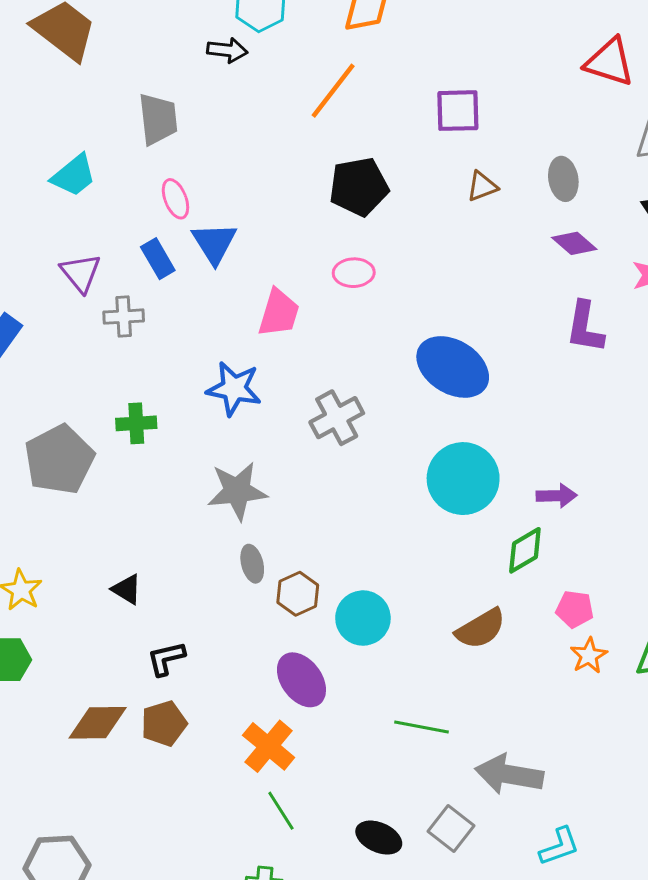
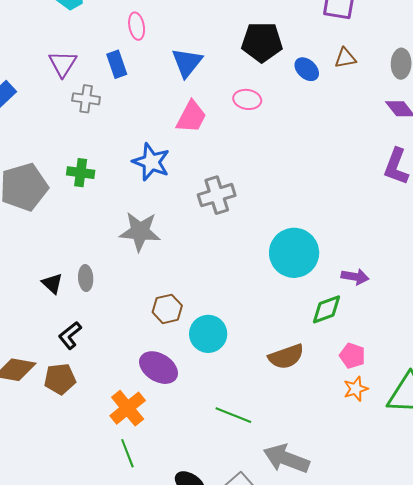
blue triangle: (214, 243) -> (187, 63), moved
blue ellipse: (453, 367) -> (307, 69), moved, size x0.5
gray ellipse: (252, 564) -> (86, 278), moved
black L-shape: (166, 658) -> (70, 335), turned -36
purple ellipse: (301, 680) -> (159, 368), turned -33

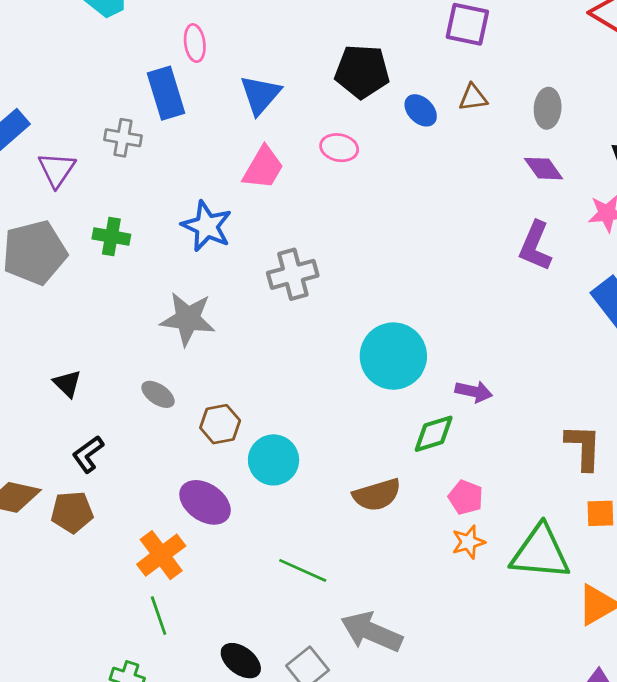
purple triangle: (63, 64) -> (57, 170), moved
blue rectangle: (117, 64) -> (166, 93), size x1.4
gray ellipse: (86, 278) -> (158, 394), moved, turned -55

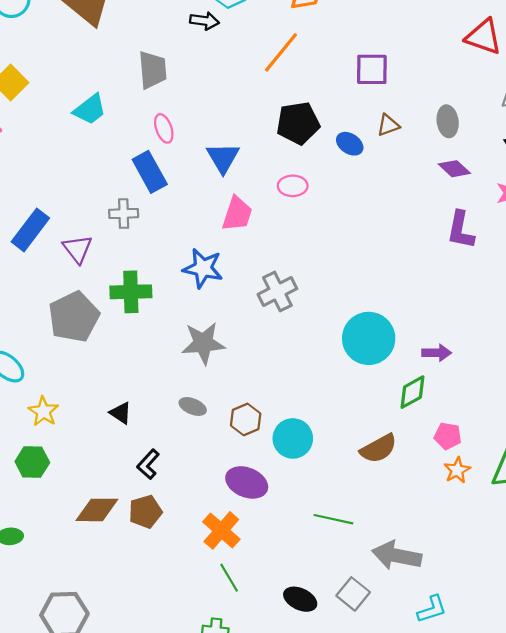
green cross: (111, 237) -> (131, 292), size x1.4

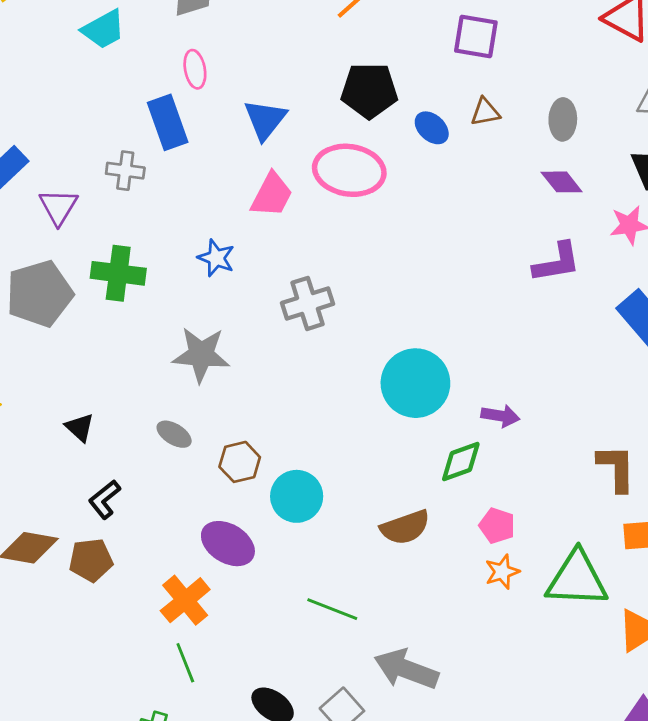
pink ellipse: (293, 186) -> (349, 170), size x1.8
purple L-shape: (461, 230) -> (557, 262), turned -120
blue star: (203, 268) -> (216, 258), size x0.7

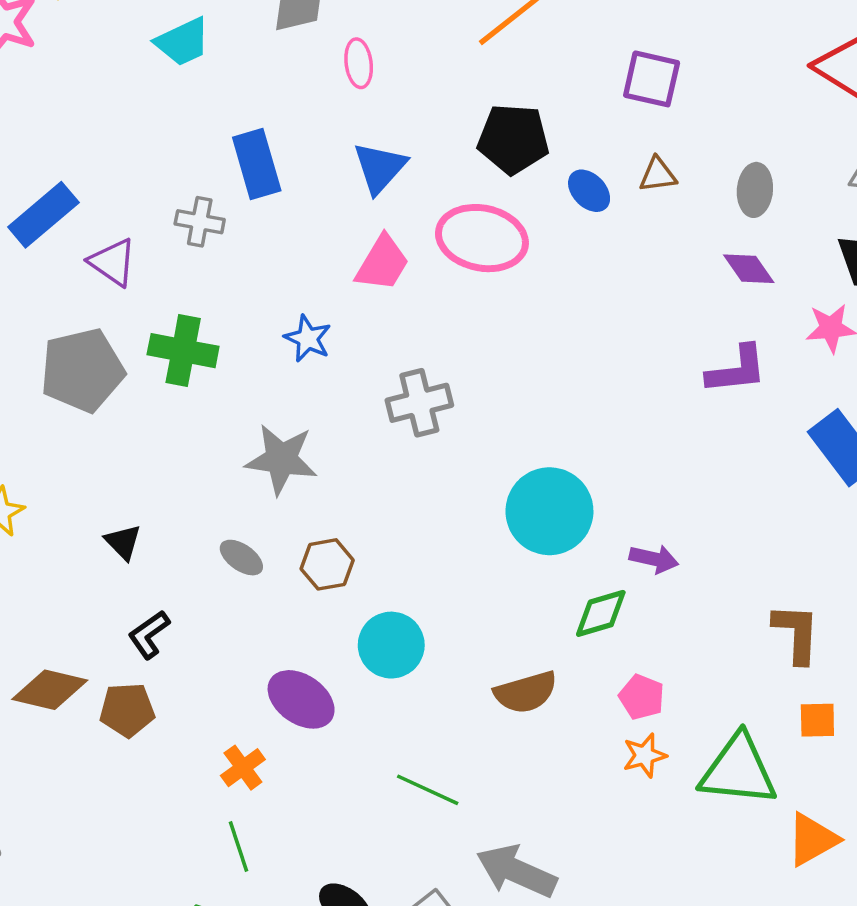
pink ellipse: (195, 69) -> (359, 63), moved
purple triangle: (58, 207) -> (113, 262), turned -30
brown hexagon: (240, 462) -> (327, 564), moved
orange cross: (185, 600) -> (243, 768), size x0.7

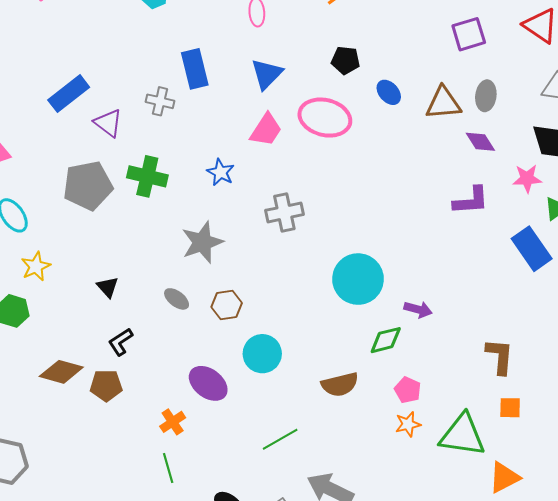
purple square: (652, 79) -> (469, 34), moved, turned -32
black pentagon: (513, 139) -> (346, 60), size x0.7
brown triangle: (658, 175) -> (443, 103), moved, size x1.6
gray star: (281, 459) -> (202, 242), turned -30
green line: (428, 790) -> (280, 439), turned -57

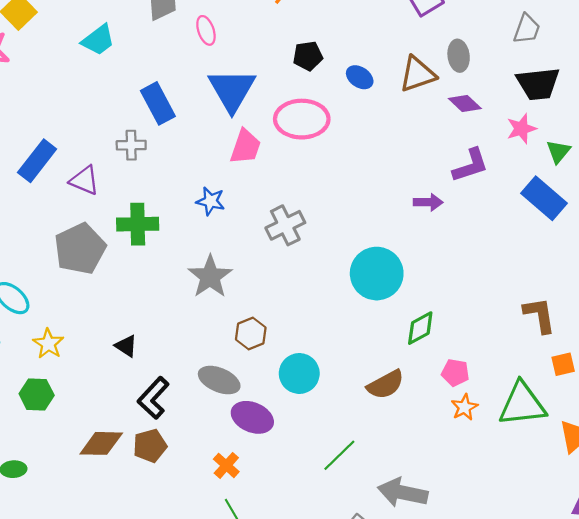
blue triangle: (267, 74) -> (232, 90), size x1.4
gray ellipse: (177, 299) -> (219, 380), moved, size x1.5
purple arrow: (418, 309) -> (428, 202), moved
black L-shape: (121, 342) -> (153, 398), size x1.4

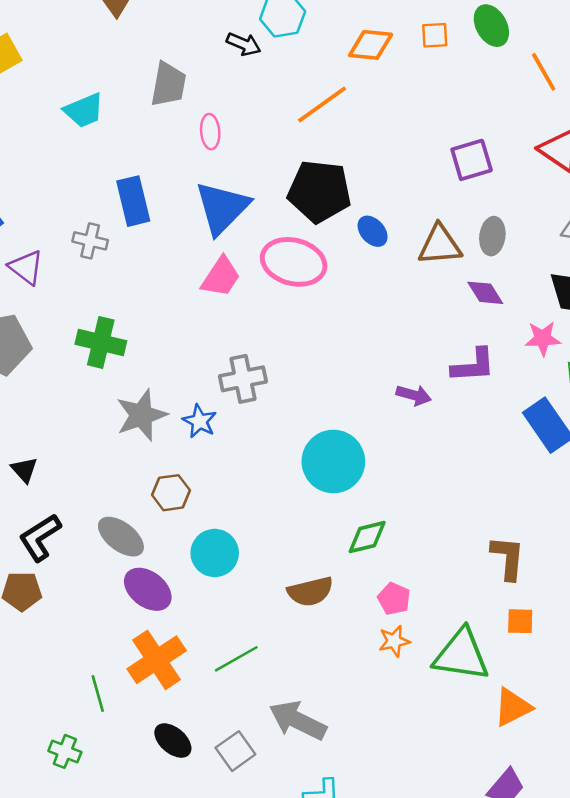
black pentagon: (308, 56) -> (319, 191), size x1.8
blue star: (211, 201) -> (200, 421), moved
green cross: (138, 224) -> (101, 342), moved
orange cross: (226, 465) -> (157, 660), moved, size x1.8

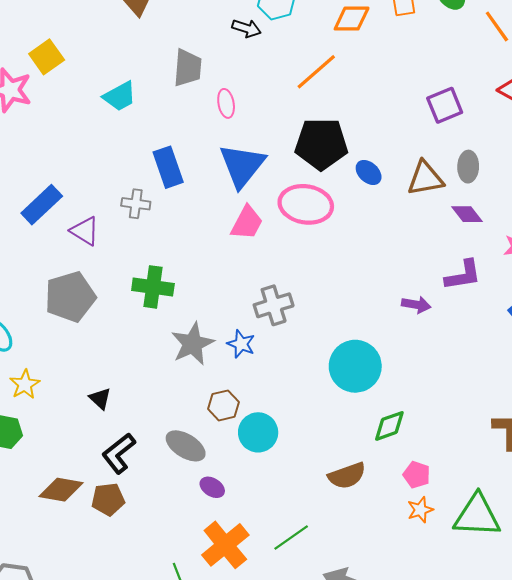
cyan circle: (215, 553) -> (258, 432), moved
purple ellipse: (148, 589) -> (212, 487), size x0.6

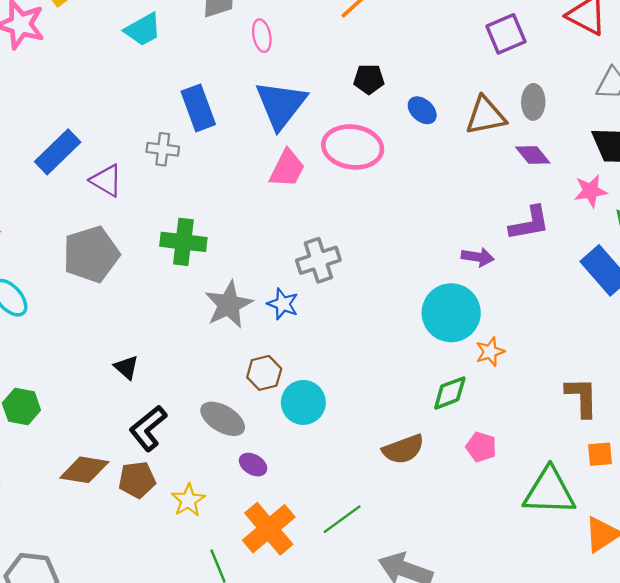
black pentagon: (321, 144) -> (369, 79), size x0.5
cyan circle: (355, 366) -> (451, 313), moved
yellow star: (25, 384) -> (188, 500), moved
orange star: (420, 510) -> (490, 352), moved

